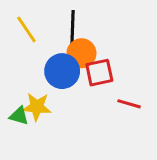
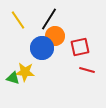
black line: (73, 28) -> (49, 19), turned 30
red square: (99, 73) -> (80, 47), moved

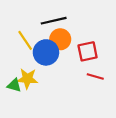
black line: (49, 19) -> (54, 21), turned 45
yellow line: (18, 20) -> (25, 40), moved

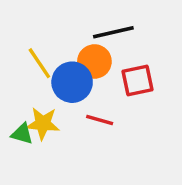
black line: (54, 21) -> (113, 32), moved
red line: (95, 77) -> (100, 120), moved

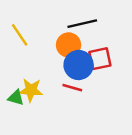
yellow line: (39, 63) -> (20, 35), moved
blue circle: (72, 82) -> (79, 65), moved

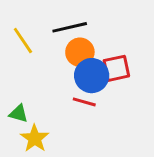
black line: (82, 24) -> (70, 27), moved
yellow star: (31, 90) -> (35, 138), moved, turned 30

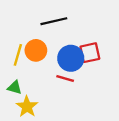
yellow line: (23, 41) -> (18, 55), moved, turned 50
orange circle: (80, 52) -> (36, 50), moved

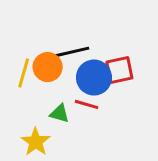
black line: (54, 21) -> (72, 52), moved
green triangle: (15, 87) -> (60, 113), moved

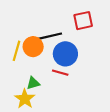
red square: (119, 70) -> (83, 21), moved
green triangle: (60, 113) -> (33, 83), moved, turned -32

